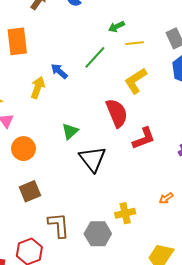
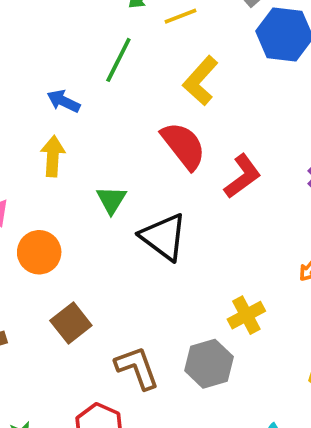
yellow arrow: (38, 87) -> (53, 156), moved

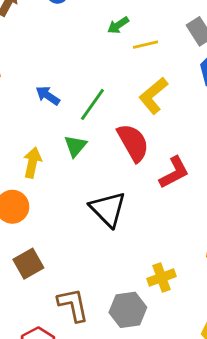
green line: (118, 60) -> (92, 104), moved
yellow arrow: (53, 156) -> (32, 163), moved
green triangle: (111, 200) -> (75, 146), moved

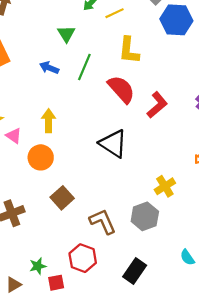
yellow L-shape: (153, 96) -> (129, 50), turned -32
green triangle: (75, 146) -> (66, 34), moved

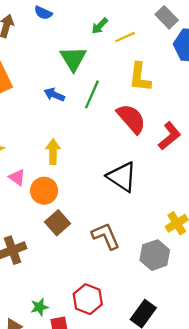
green triangle: (66, 34) -> (73, 59), size x1.4
pink triangle: (14, 136) -> (17, 177), moved
brown square: (62, 198) -> (58, 223), moved
brown L-shape: (103, 222) -> (106, 236), moved

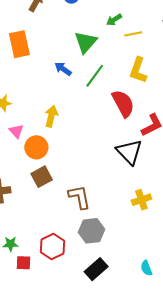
black triangle: (122, 177) -> (129, 152), moved
gray hexagon: (155, 255) -> (92, 231), moved

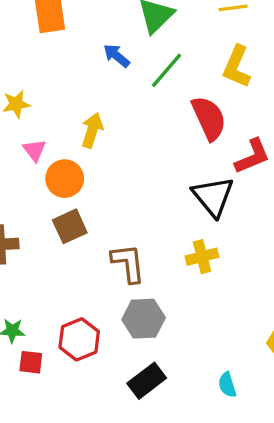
yellow cross: (141, 200) -> (202, 257), moved

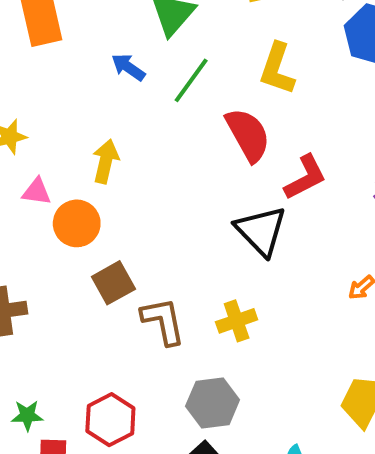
pink triangle: (34, 150) -> (37, 192), turned -40
brown square: (70, 226) -> (113, 283), moved
yellow cross: (202, 257) -> (237, 321), moved
gray hexagon: (144, 319) -> (213, 403), moved

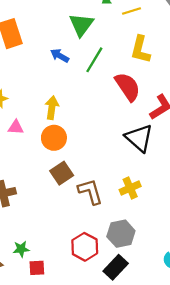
orange circle: (77, 223) -> (54, 138), moved
red hexagon: (110, 420) -> (85, 247), moved

